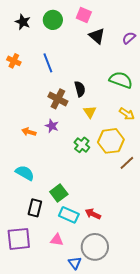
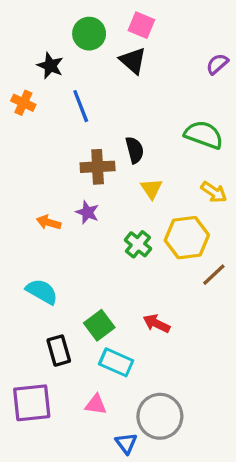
black star: (23, 22) -> (50, 66), moved
black triangle: (97, 36) -> (133, 61), moved
brown cross: (58, 99) -> (98, 167), turned -30
black rectangle: (35, 208) -> (59, 351), turned -30
red arrow: (93, 214) -> (157, 324), moved

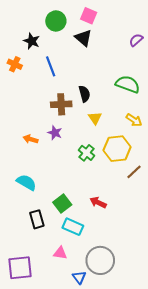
purple square: (32, 403) -> (20, 268), moved

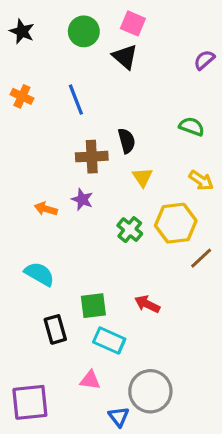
black star: (32, 41) -> (22, 31), moved
green semicircle: (128, 84) -> (192, 126), size x0.7
green square: (62, 203) -> (93, 306), turned 30

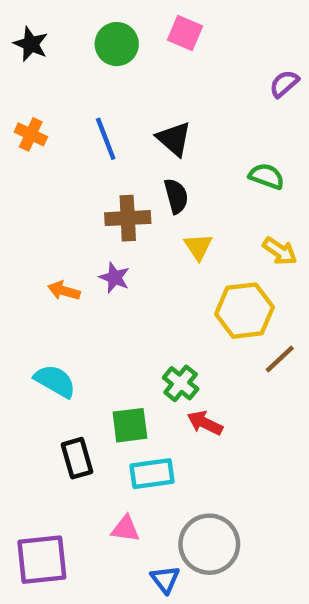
black triangle: (125, 57) -> (174, 139), moved
green cross: (130, 230) -> (181, 383), moved
cyan rectangle: (109, 341) -> (152, 474), turned -32

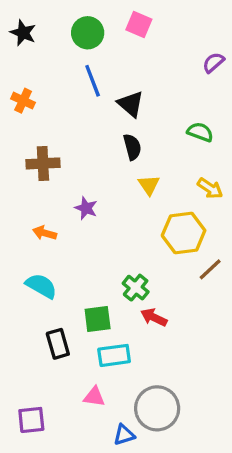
blue line: (106, 139) -> (93, 81), moved
brown cross: (128, 218) -> (43, 163), moved
orange arrow: (64, 291) -> (45, 233), moved
purple square: (42, 560) -> (31, 420), size x0.7
blue triangle: (165, 579) -> (124, 435), turned 50

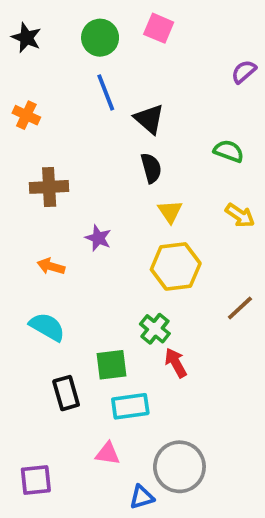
yellow hexagon: (184, 233) -> (176, 266), moved
red arrow: (154, 317) -> (176, 363), turned 35

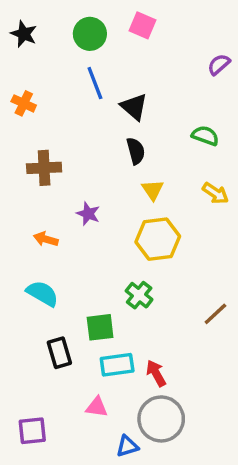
brown line: (240, 308) -> (215, 314), moved
red arrow: (176, 363) -> (156, 373), moved

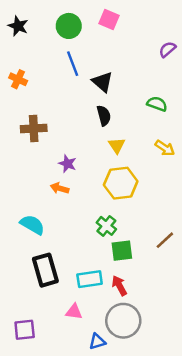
orange arrow: (46, 239) -> (60, 188), moved
green square: (100, 327) -> (122, 251), moved
black rectangle: (59, 353) -> (45, 270), size x1.4

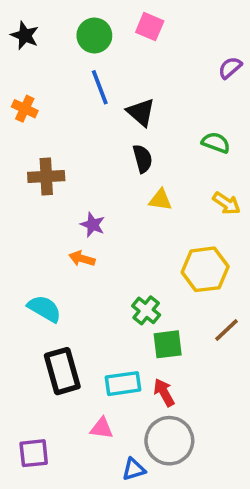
yellow triangle: (117, 145) -> (160, 200), turned -48
yellow hexagon: (121, 183) -> (205, 269), moved

